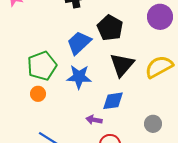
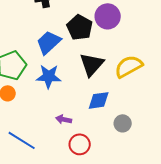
purple circle: (160, 17) -> (108, 16), moved
blue diamond: (113, 101) -> (99, 100), moved

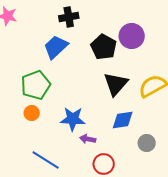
blue trapezoid: (49, 42) -> (56, 47), moved
blue star: (49, 76) -> (73, 119), moved

